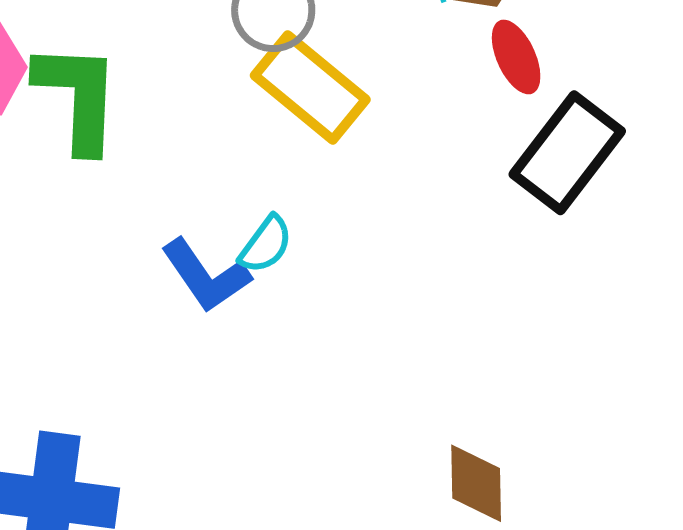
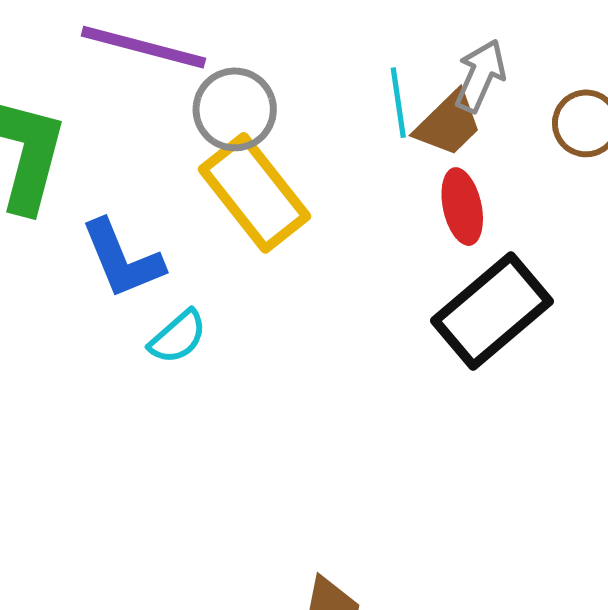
blue L-shape: (206, 276) -> (122, 259), moved

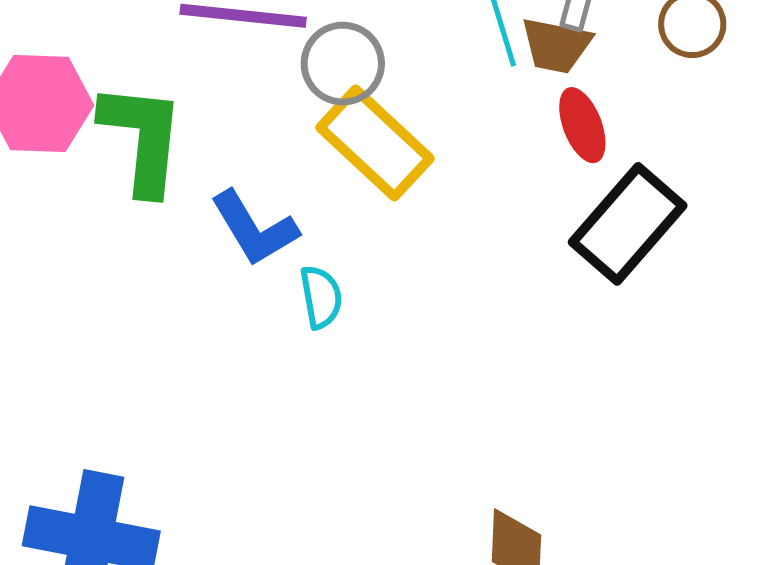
brown trapezoid: (448, 124) -> (556, 45), turned 64
cyan semicircle: (178, 337) -> (321, 297), turned -50

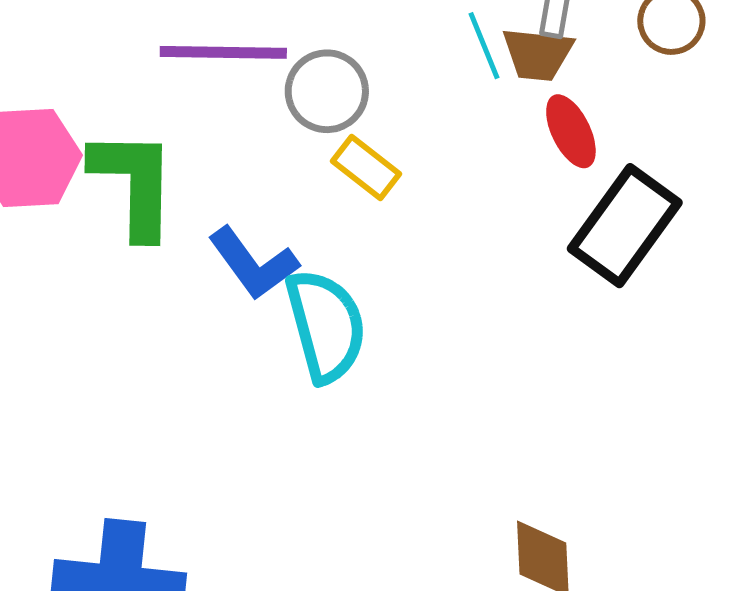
yellow rectangle: (375, 143) -> (366, 168), size x0.6
cyan semicircle: (321, 297) -> (326, 326), size x1.8

